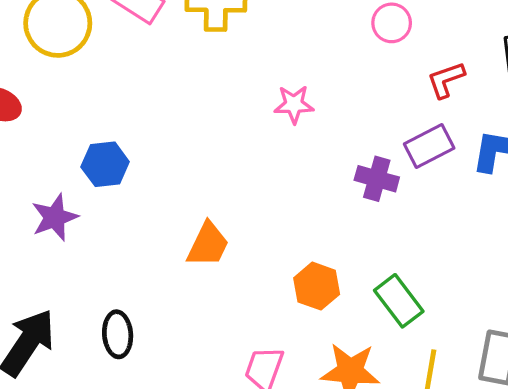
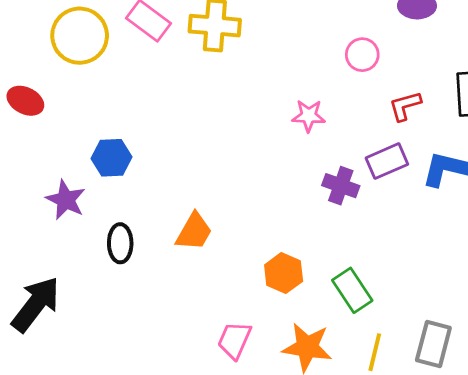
pink star: (294, 104) -> (309, 116), moved
purple star: (55, 217) -> (66, 200), turned -30
black ellipse: (118, 334) -> (120, 243), moved

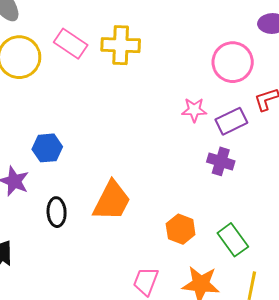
pink circle: (362, 55) -> (233, 62), size x1.6
purple rectangle: (387, 161) -> (231, 121), moved
orange trapezoid: (194, 232) -> (112, 201), size x1.4

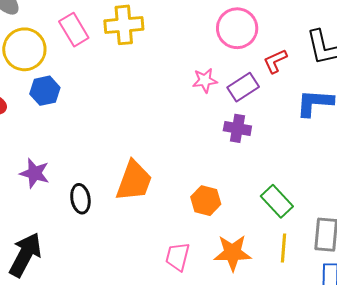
pink rectangle: (71, 44) -> (74, 30), turned 32
blue hexagon: (47, 148) -> (45, 91), moved
green rectangle: (233, 240) -> (277, 201), moved

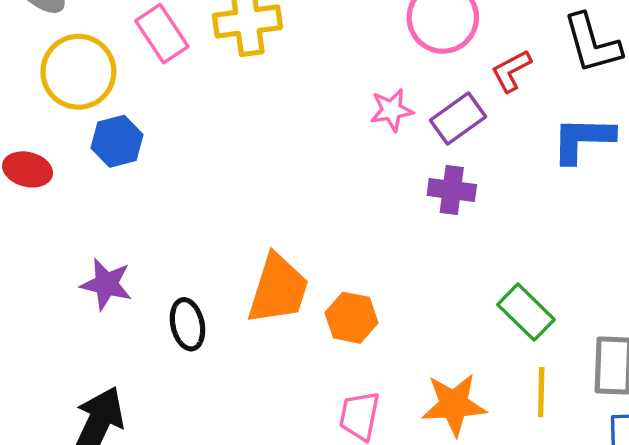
orange hexagon: (206, 201) -> (351, 318), moved

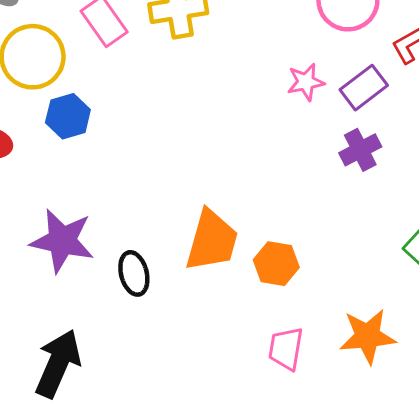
purple cross: (452, 190) -> (360, 150), turned -33
purple star: (106, 284) -> (62, 241), size x1.4

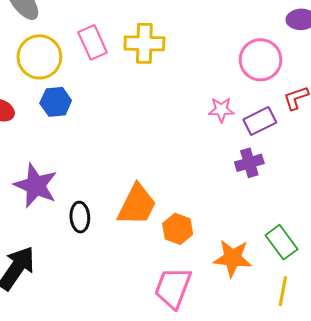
orange star: (368, 336) -> (232, 258), moved
pink trapezoid: (286, 349) -> (173, 288), size x1.4

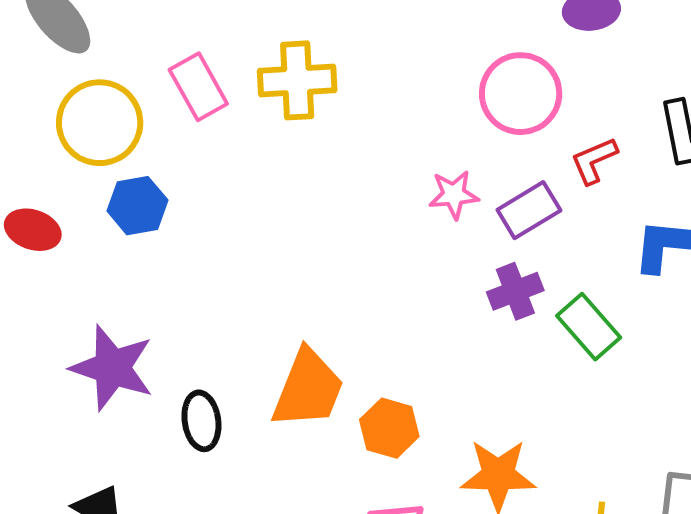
green rectangle: (281, 242) -> (589, 327), moved

